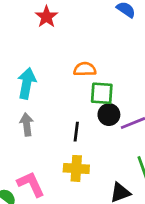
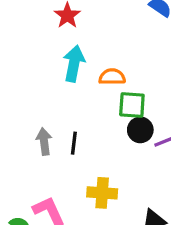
cyan arrow: (27, 83) -> (74, 64), moved
black line: (76, 132) -> (74, 143), moved

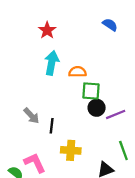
gray arrow: (44, 141) -> (31, 116), turned 144
black line: (74, 143) -> (52, 126), moved

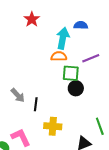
blue semicircle: (110, 25) -> (81, 25), moved, turned -32
cyan arrow: (52, 63) -> (63, 38), moved
purple line: (116, 114) -> (91, 58), moved

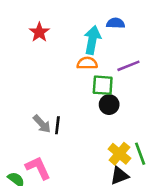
red star: (32, 19) -> (39, 32), moved
gray arrow: (18, 95) -> (42, 124), moved
yellow cross: (53, 126) -> (119, 154), moved, turned 36

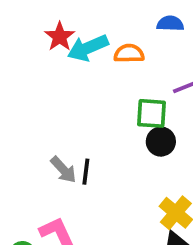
cyan arrow: (92, 40) -> (88, 48), moved, turned -124
orange semicircle: (87, 63) -> (129, 53), moved

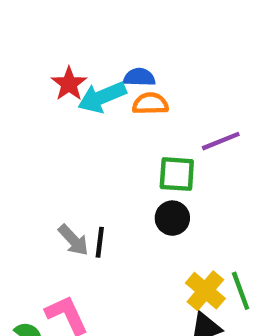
blue semicircle: (170, 23) -> (139, 77), moved
black circle: (161, 142) -> (172, 218), moved

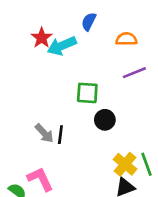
blue semicircle: (139, 77) -> (89, 22), moved, turned -66
orange semicircle: (150, 104) -> (126, 39), moved
green square: (177, 174) -> (87, 93), moved

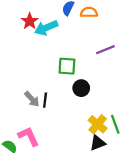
orange semicircle: (126, 39) -> (89, 12), moved

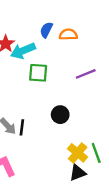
green square: (67, 66) -> (38, 73), moved

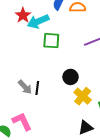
yellow cross: (78, 153) -> (83, 96), moved

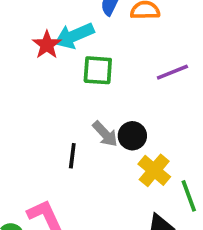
red star: (23, 15) -> (47, 45), moved
gray arrow: (25, 87) -> (105, 134), moved

